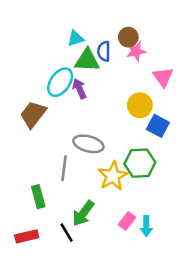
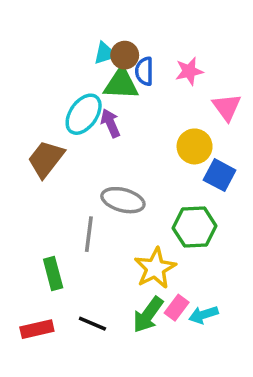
brown circle: (128, 37) -> (125, 55), moved
yellow star: (113, 176) -> (155, 268), moved
green arrow: (83, 213) -> (148, 315), moved
cyan arrow: (146, 226) -> (203, 315), turned 72
black line: (67, 233) -> (92, 324), turned -36

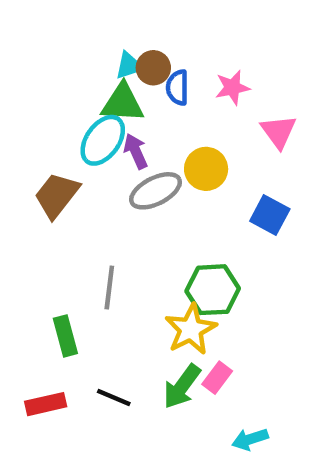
green triangle: (121, 84) -> (123, 103), moved
yellow circle: (195, 146) -> (206, 169), moved
gray ellipse: (123, 200) -> (156, 191), moved, turned -42
green hexagon: (195, 227) -> (213, 290), moved
cyan arrow: (203, 315) -> (250, 439), moved

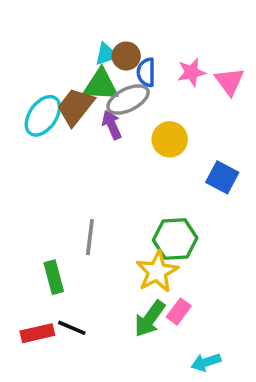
pink triangle: (279, 132) -> (229, 81), moved
cyan ellipse: (103, 140) -> (43, 116), moved
gray ellipse: (156, 191) -> (128, 100), moved
brown trapezoid: (57, 195) -> (75, 107), moved
black line: (114, 397) -> (72, 328), moved

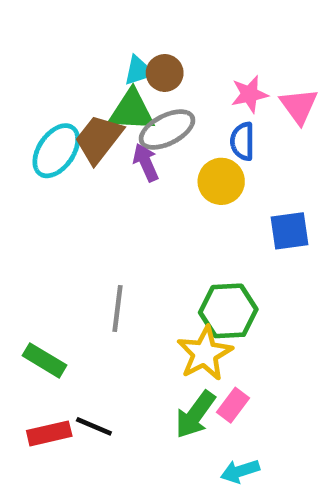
blue semicircle: (146, 72) -> (242, 141), moved
blue square: (222, 177) -> (290, 231), turned -36
green rectangle: (54, 277) -> (44, 360), moved, turned -44
cyan arrow: (206, 362) -> (240, 471), moved

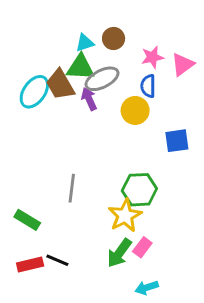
brown circle: (165, 73) -> (114, 38), moved
pink triangle: (299, 106) -> (183, 64), turned 30
brown trapezoid: (99, 139) -> (60, 85), turned -68

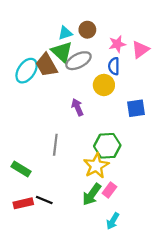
green triangle: (80, 67) -> (62, 52), turned 40
purple arrow: (89, 99) -> (77, 107), moved
cyan arrow: (147, 288) -> (113, 221), turned -42

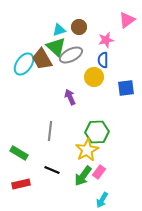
pink triangle: (140, 50) -> (127, 20), moved
blue square: (136, 108) -> (126, 88), moved
black line: (44, 200) -> (52, 170), moved

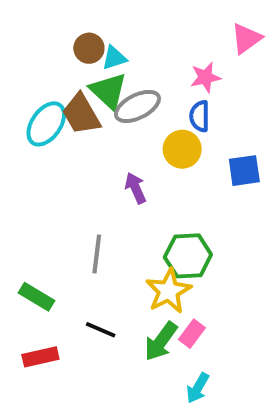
brown circle: (79, 27) -> (89, 48), moved

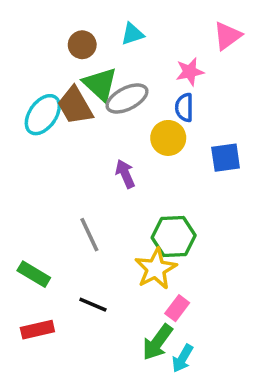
cyan triangle: (114, 58) -> (132, 34), moved
gray line: (97, 254) -> (89, 235), turned -32
green arrow: (161, 341) -> (157, 342), moved

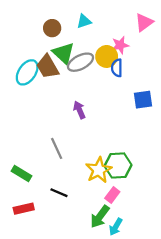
yellow circle: (168, 138) -> (107, 56), moved
green hexagon: (174, 236) -> (118, 165), moved

